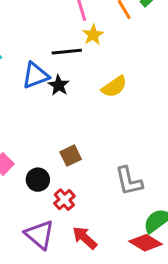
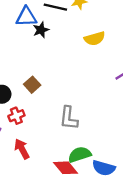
yellow semicircle: (114, 87) -> (95, 38), moved
brown square: (71, 156) -> (32, 85), turned -35

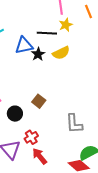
yellow semicircle: (95, 38) -> (61, 53), moved
red cross: (16, 116) -> (31, 137), moved

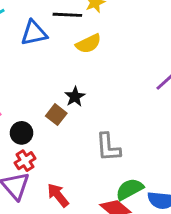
black star: (38, 54) -> (75, 97), moved
red cross: (31, 137) -> (25, 161), moved

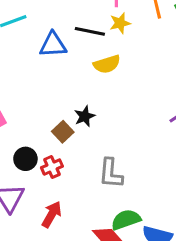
black circle: (22, 133) -> (25, 159), moved
red cross: (25, 161) -> (52, 167), moved
red arrow: (58, 195) -> (52, 214), turned 60

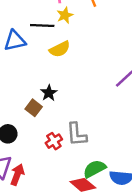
red cross: (52, 167) -> (54, 141), moved
red arrow: (52, 214) -> (17, 175), moved

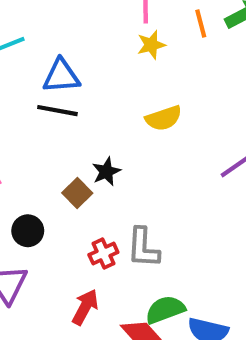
black line: (42, 25) -> (57, 111), moved
yellow semicircle: (60, 49) -> (164, 118), moved
red arrow: (17, 175) -> (85, 307), moved

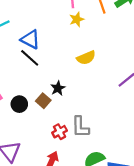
blue triangle: (61, 76) -> (30, 39), turned 36
black line: (57, 111) -> (30, 58), turned 36
black circle: (28, 231) -> (19, 104), moved

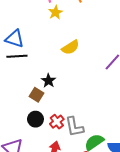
black line: (30, 58) -> (17, 56), turned -36
black circle: (19, 104) -> (35, 119), moved
gray L-shape: (80, 127) -> (74, 127), moved

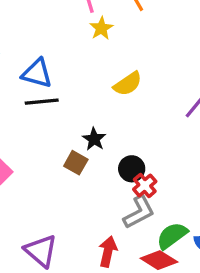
black circle: (35, 119) -> (132, 169), moved
red cross: (57, 122) -> (145, 185), moved
gray L-shape: (74, 127) -> (139, 212), turned -105

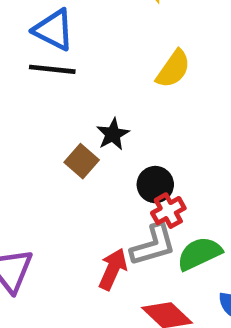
yellow semicircle: (128, 84) -> (173, 69), turned -32
green semicircle: (172, 236) -> (199, 254), moved
red arrow: (108, 252) -> (113, 269), moved

